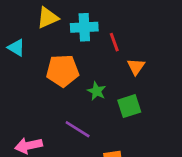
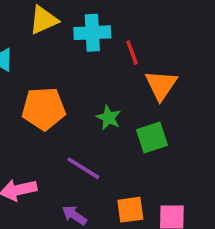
orange triangle: (136, 67) -> (161, 85), size x1.4
orange pentagon: (63, 71) -> (44, 109), moved

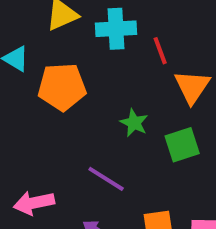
orange pentagon: (44, 109) -> (62, 87), moved

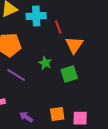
purple line: (106, 179) -> (16, 75), moved

